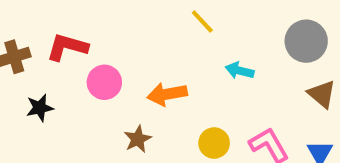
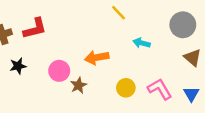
red L-shape: (67, 47) -> (35, 28), turned 150
pink circle: (104, 82) -> (59, 71), moved

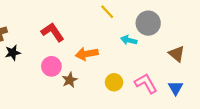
gray circle: (183, 25) -> (148, 23), moved
red L-shape: (35, 28) -> (53, 32), moved, turned -110
black star: (18, 66) -> (13, 53), moved

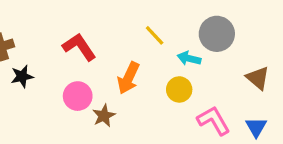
yellow line: (107, 12) -> (155, 35), moved
orange arrow: (87, 54) -> (128, 78), turned -55
yellow circle: (114, 82) -> (179, 89), moved

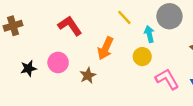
cyan arrow: (189, 58) -> (149, 34), turned 63
black star: (22, 76) -> (28, 68), moved
pink circle: (78, 96) -> (58, 62), moved

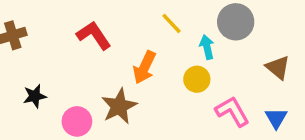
pink circle: (58, 62) -> (77, 121), moved
brown star: (88, 76) -> (119, 106), size x1.5

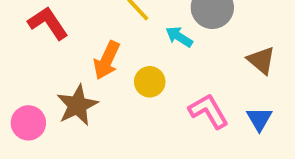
cyan arrow: (207, 47) -> (179, 37), turned -45
yellow circle: (197, 79) -> (150, 82), moved

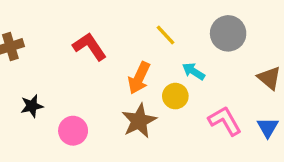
cyan arrow: (179, 37) -> (193, 71), moved
brown star: (77, 105) -> (139, 121), moved

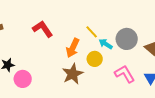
gray circle: (228, 33) -> (127, 39), moved
yellow line: (165, 35) -> (92, 32), moved
pink circle: (73, 131) -> (23, 79), moved

